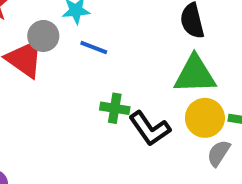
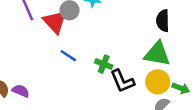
blue line: (94, 47) -> (68, 56), moved

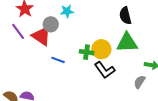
green cross: (104, 64) -> (87, 52), moved
yellow circle: (158, 82) -> (101, 49), moved

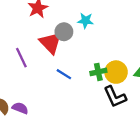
purple line: (18, 31) -> (21, 58), moved
green cross: (87, 52) -> (98, 72), turned -32

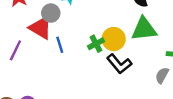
purple line: (21, 58) -> (15, 50), turned 66
blue line: (64, 74) -> (60, 45), moved, turned 56

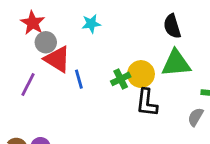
gray circle: (51, 13) -> (46, 42), moved
black L-shape: (119, 64) -> (147, 103), turned 45

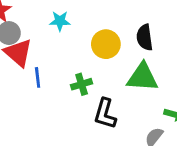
yellow circle: (141, 74) -> (106, 44), moved

